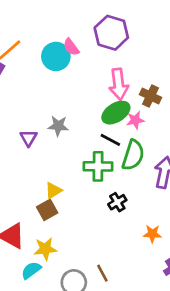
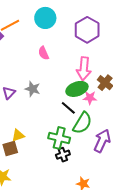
pink semicircle: (71, 47) -> (44, 53), moved
cyan circle: (56, 56) -> (45, 18), moved
green cross: (98, 166) -> (59, 138), moved

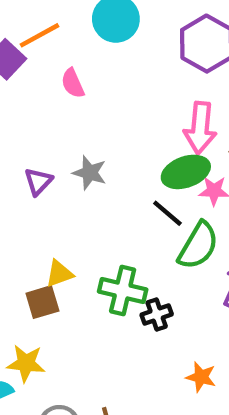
pink semicircle: (44, 53) -> (73, 83), moved
green cross: (59, 138) -> (123, 290), moved

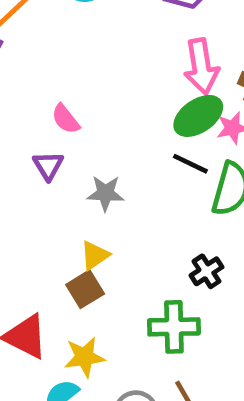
pink semicircle: (73, 83) -> (66, 119), moved
gray star: (90, 173) -> (105, 193), moved
green cross: (123, 290) -> (174, 327), moved

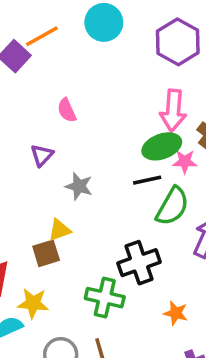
pink semicircle: (66, 119) -> (67, 110), moved
black line: (190, 164) -> (147, 180), turned -52
black cross: (206, 271) -> (139, 263), size x1.6

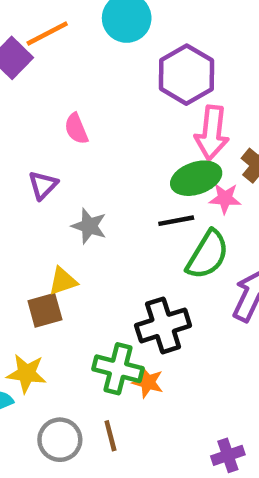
purple hexagon: (178, 42) -> (186, 75), moved
orange star: (176, 313) -> (148, 382), moved

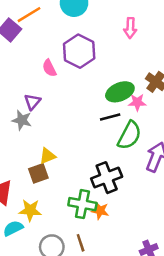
purple hexagon: (186, 75) -> (79, 51), moved
pink arrow: (212, 133) -> (130, 28), moved, size x0.7
gray star: (89, 226) -> (22, 120), moved

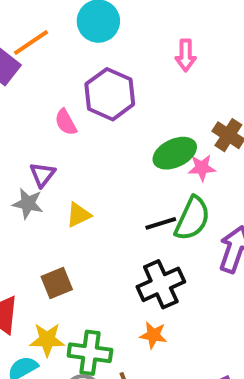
black line: (110, 117) -> (161, 223), moved
yellow triangle: (47, 156) -> (79, 215), moved
green cross: (82, 204) -> (90, 353), moved

